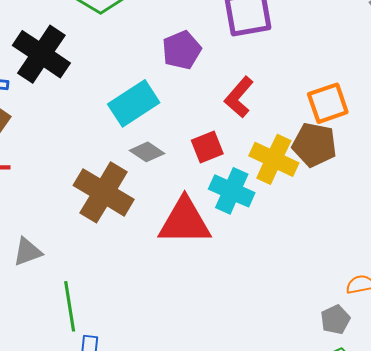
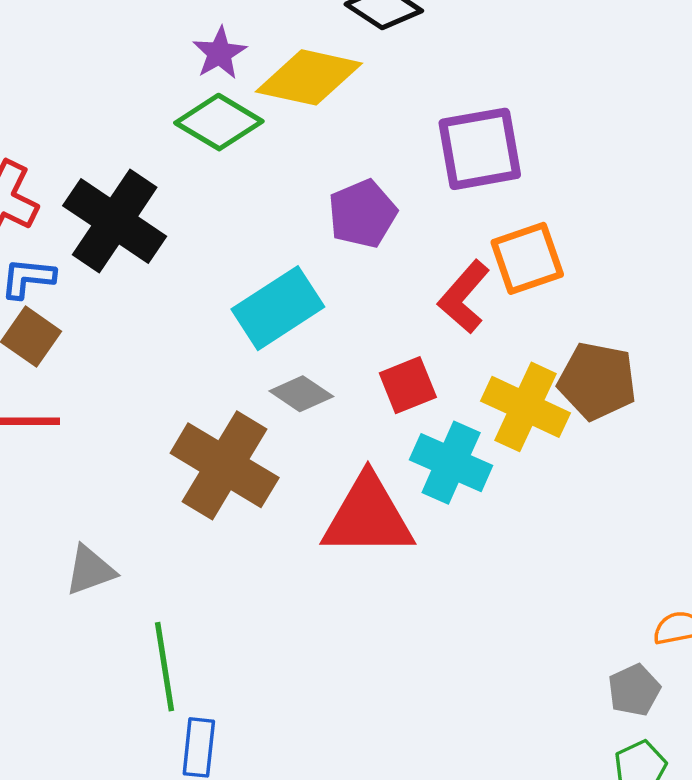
orange square: (328, 103) -> (527, 258), moved

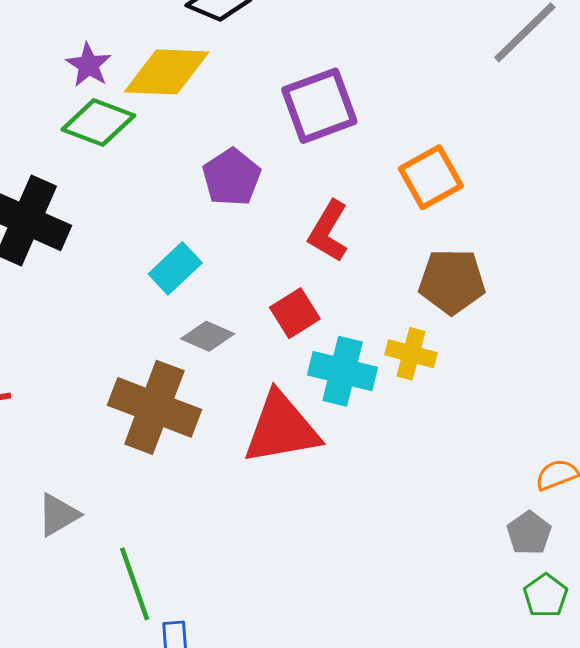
orange square: (527, 258) -> (431, 177), moved
cyan rectangle: (278, 308) -> (175, 268), size x0.7
yellow cross: (526, 407) -> (411, 354), moved, size x0.7

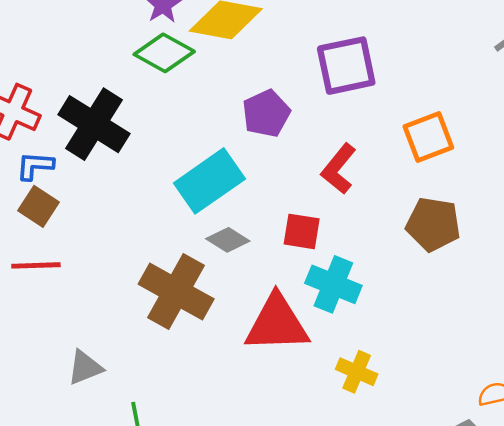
cyan rectangle: (175, 268) -> (209, 181), size x1.6
red square: (295, 313) -> (302, 231), turned 33
yellow cross: (411, 354) -> (357, 372), moved

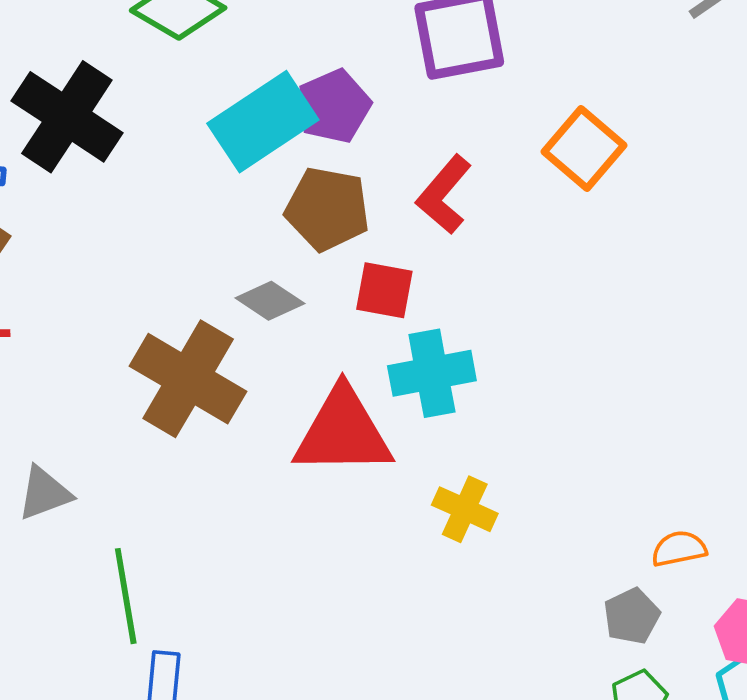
orange square: (428, 137) -> (584, 149), turned -30
cyan rectangle: (209, 181) -> (263, 122), moved
brown pentagon: (433, 224) -> (327, 209), moved
cyan cross: (333, 284) -> (432, 373), turned -34

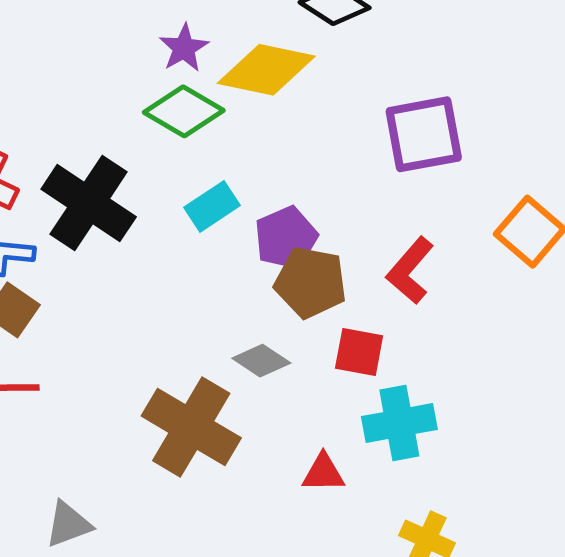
purple pentagon: (334, 106) -> (286, 238), moved
cyan rectangle: (263, 122) -> (212, 206), moved, size x0.6
red triangle: (343, 432) -> (323, 473), size x0.5

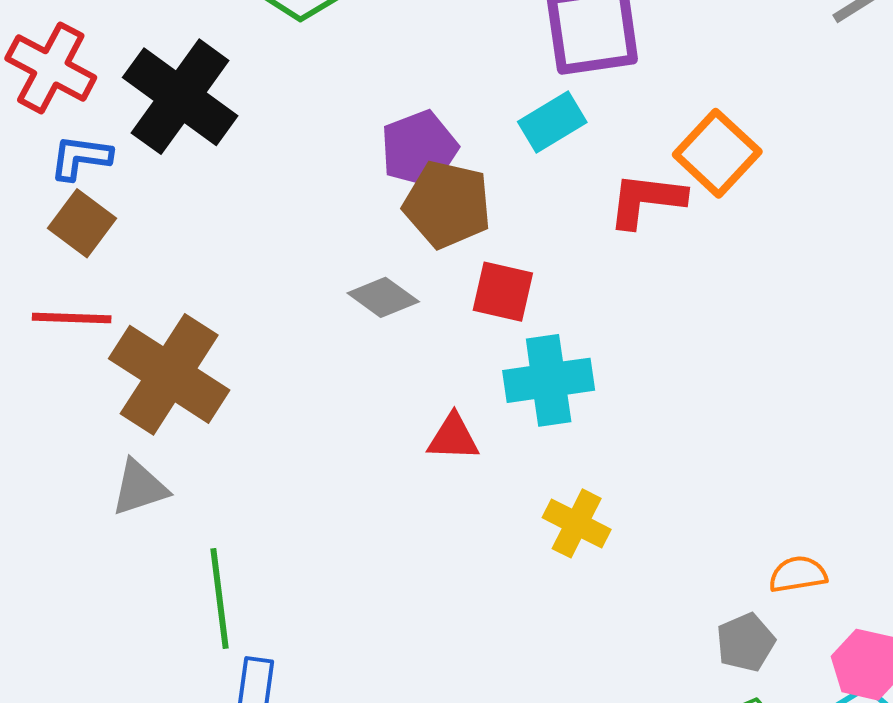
cyan rectangle: (212, 206) -> (552, 122), moved
red L-shape: (410, 271) -> (646, 200), moved, turned 54
brown cross: (191, 427) -> (169, 374), moved

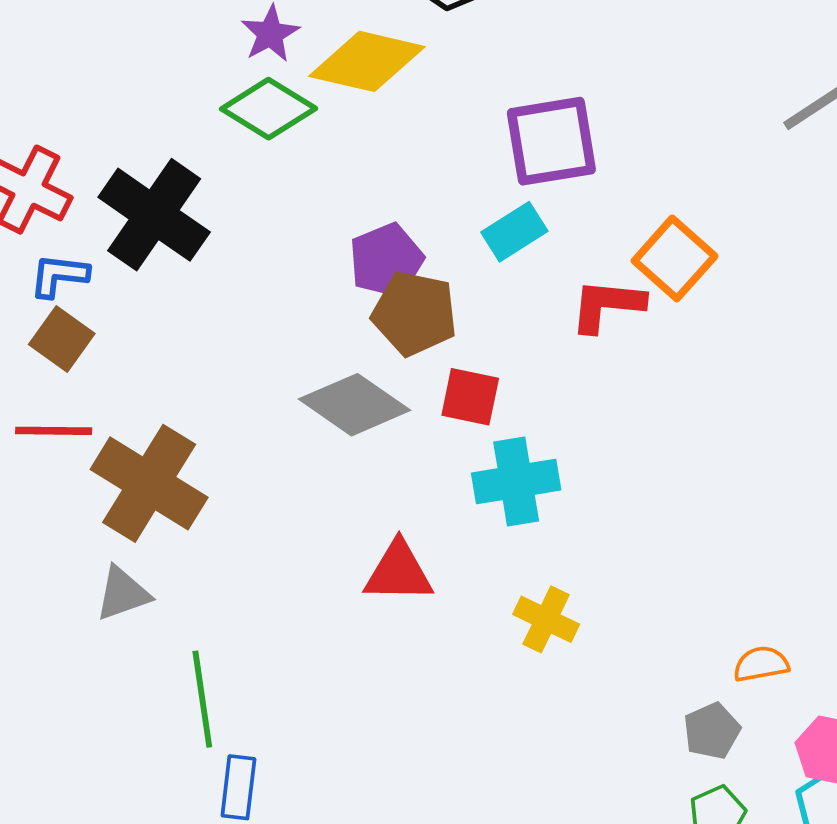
gray diamond: (383, 297) -> (355, 405), size x1.6
red triangle: (453, 437) -> (398, 572), moved, size x1.4

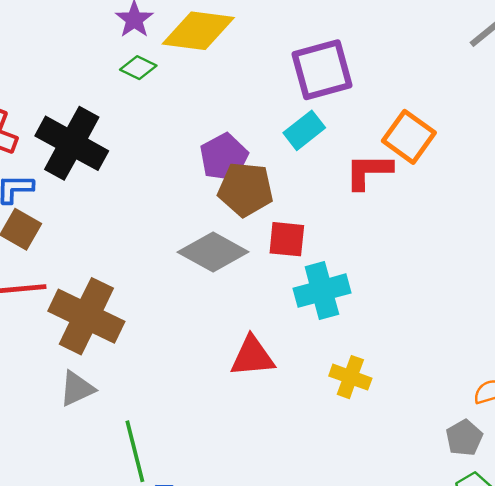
green diamond: (269, 109) -> (138, 68), size x0.6

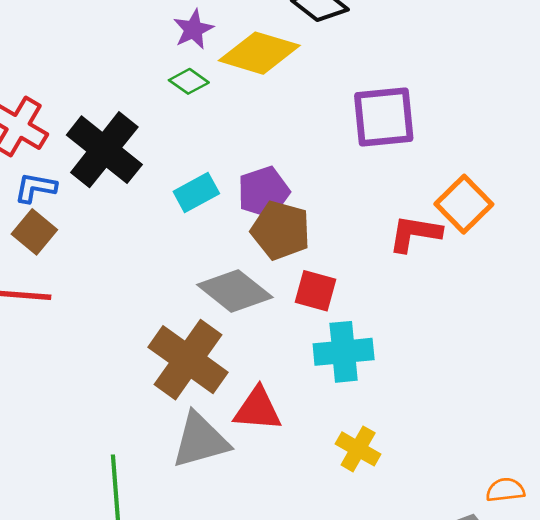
cyan rectangle: (304, 130) -> (196, 192), moved
brown cross: (86, 316) -> (188, 360), moved
gray triangle: (77, 389) -> (200, 440), moved, size x1.5

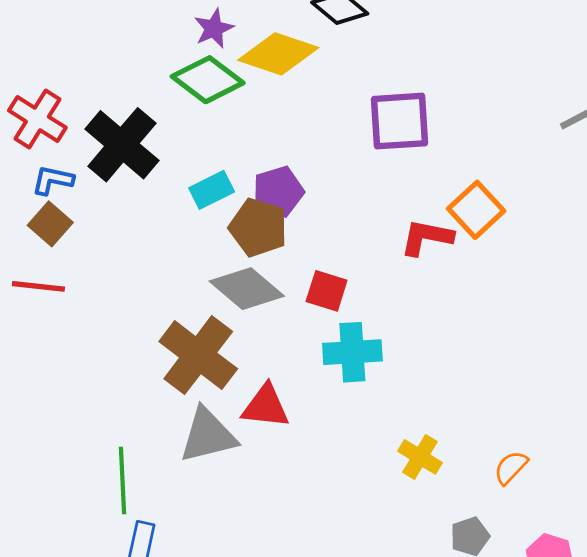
green diamond: (189, 81) -> (208, 80), size x1.8
brown pentagon: (281, 230) -> (258, 227), moved
yellow cross: (358, 449) -> (420, 457), moved
orange semicircle: (505, 490) -> (511, 468), moved, turned -42

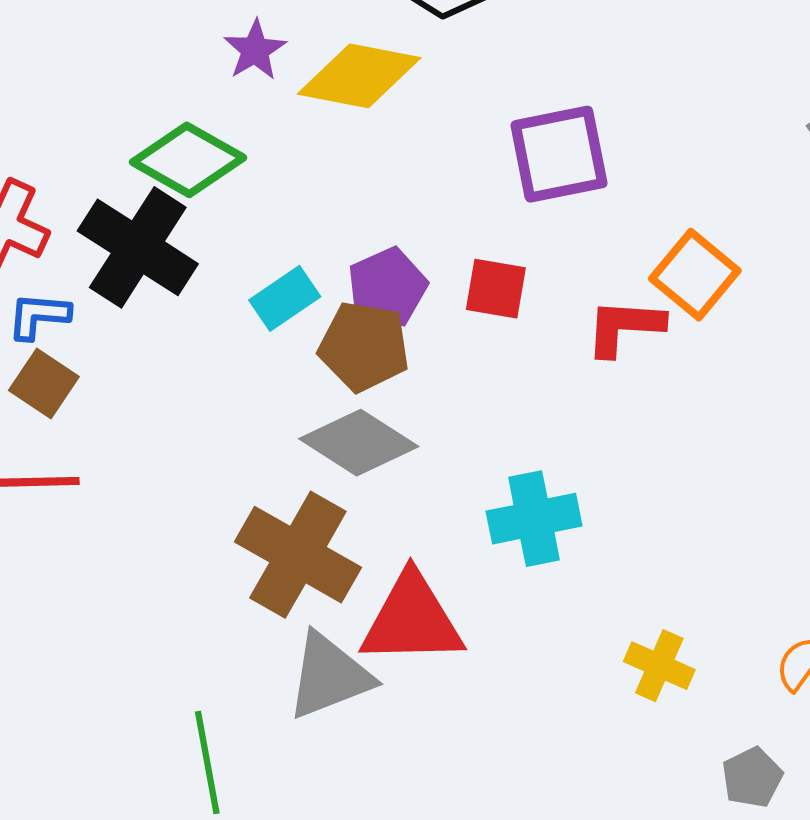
green diamond: (208, 80) -> (188, 160), moved
red square: (327, 291) -> (496, 289), moved
red triangle: (266, 406) -> (412, 620), size x1.4

